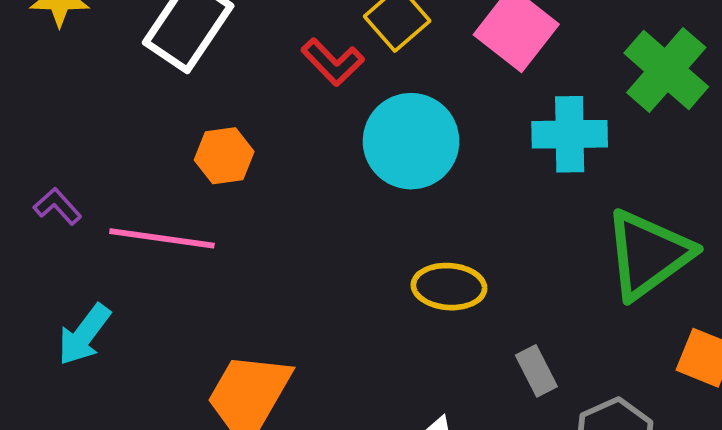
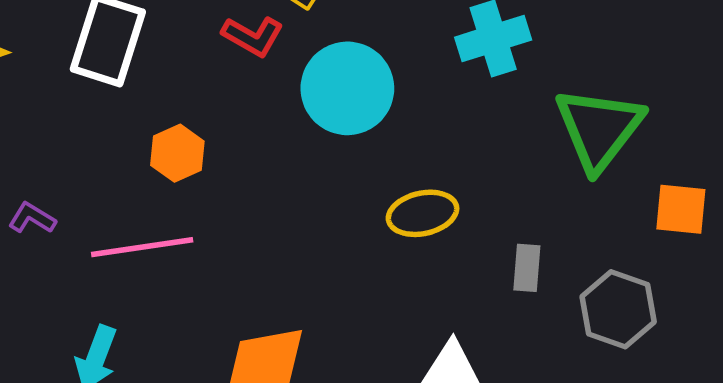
purple L-shape: (57, 206) -> (32, 218), moved
gray rectangle: (536, 371) -> (527, 268), turned 48

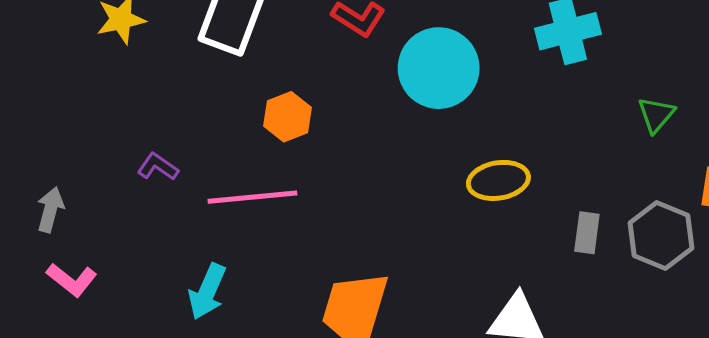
green triangle: (599, 129) -> (656, 115), size x0.5
gray hexagon: (618, 309) -> (661, 236), moved

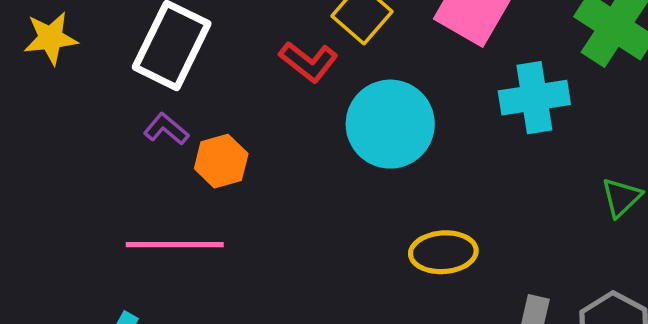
purple L-shape: (158, 167) -> (166, 129), moved

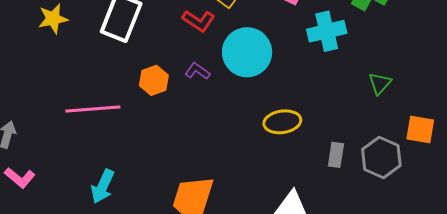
purple L-shape: (166, 129) -> (197, 71), moved
pink line: (175, 245) -> (93, 109), moved

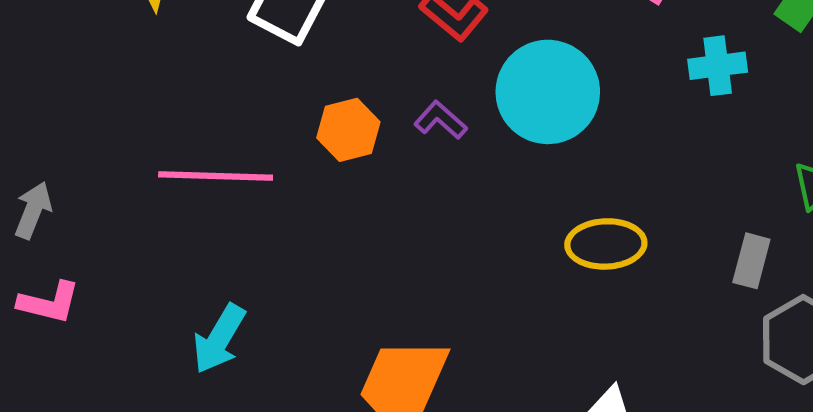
cyan cross: (327, 31) -> (718, 66), size x0.7
gray rectangle: (336, 155) -> (751, 261), moved
pink L-shape: (20, 178) -> (49, 303), turned -32

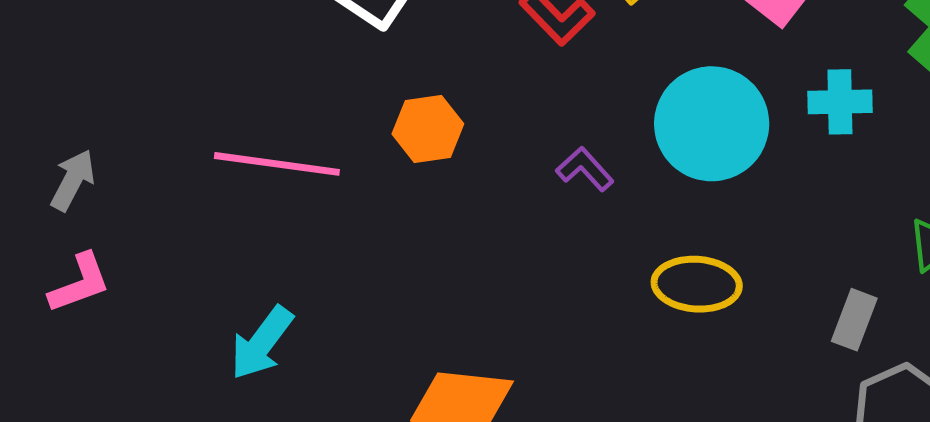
cyan circle: (548, 92) -> (712, 124), moved
purple L-shape: (440, 120) -> (585, 169), moved
pink L-shape: (49, 303) -> (80, 283), turned -40

